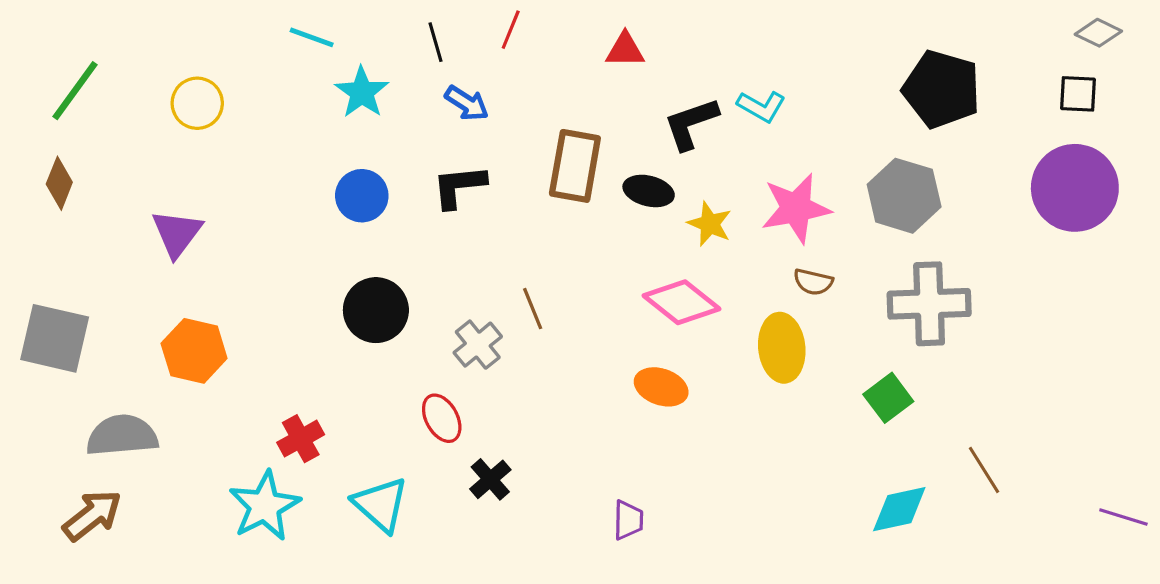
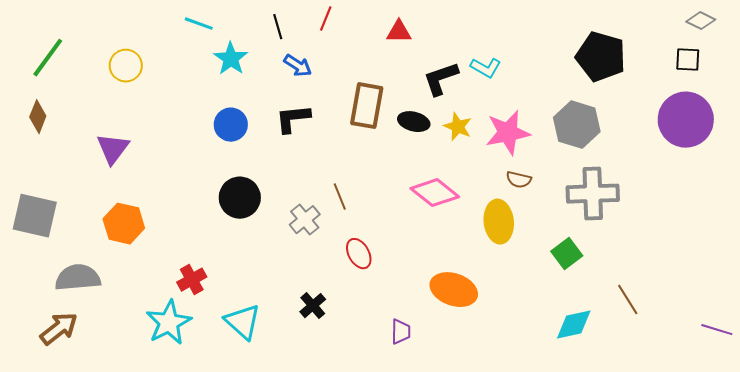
yellow star: (710, 224) -> (458, 127), moved
orange ellipse: (661, 387) -> (454, 290), moved, size x1.4
red ellipse: (442, 418) -> (359, 254), moved

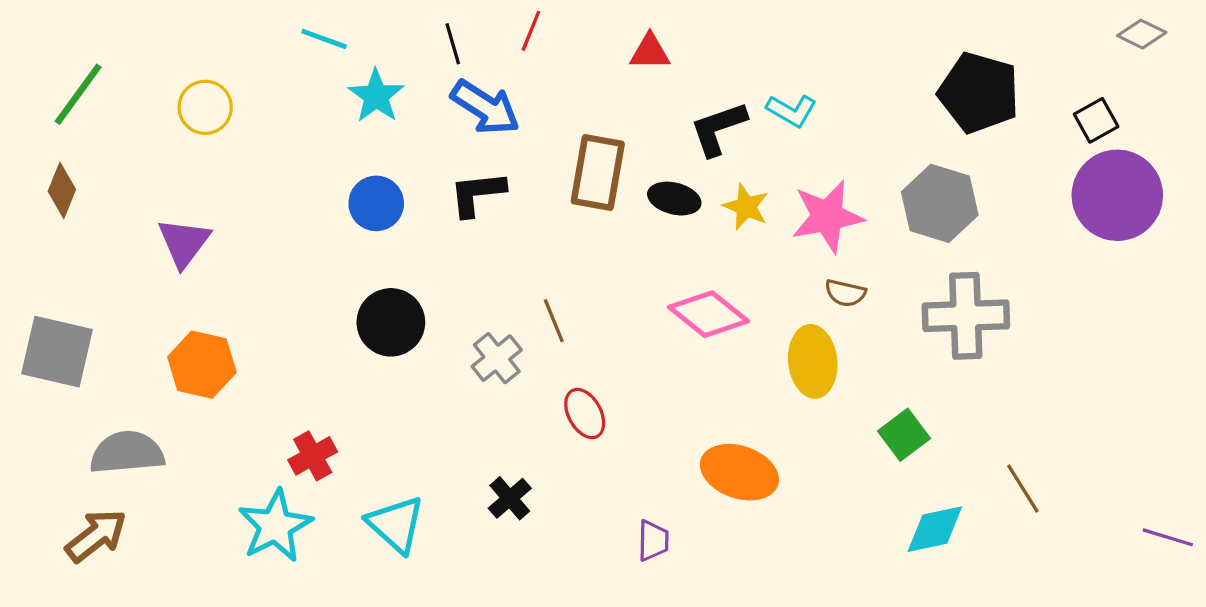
black square: (688, 60) -> (1096, 120), moved, turned -32
blue arrow: (298, 66) -> (485, 107), size x1.5
green square: (567, 254) -> (904, 435), moved

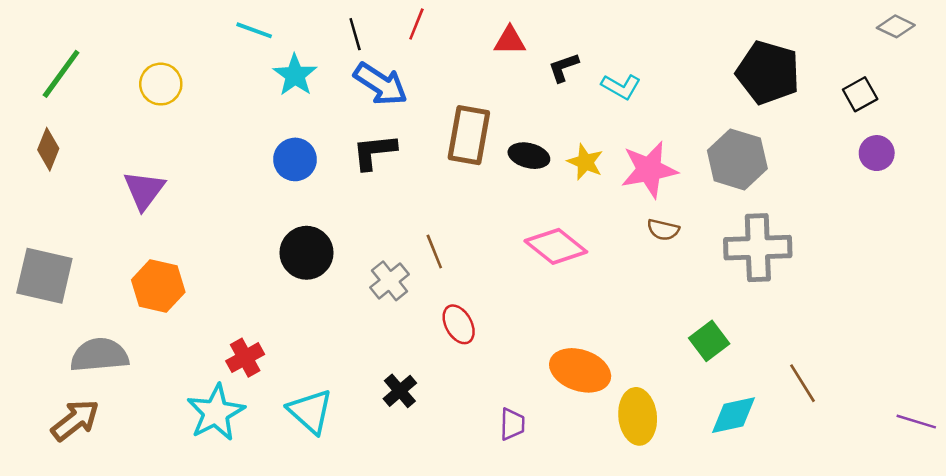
black L-shape: (718, 128) -> (563, 67), moved, size x0.7
purple circle: (1117, 195) -> (877, 153), size x0.5
yellow ellipse: (813, 361) -> (638, 416), moved

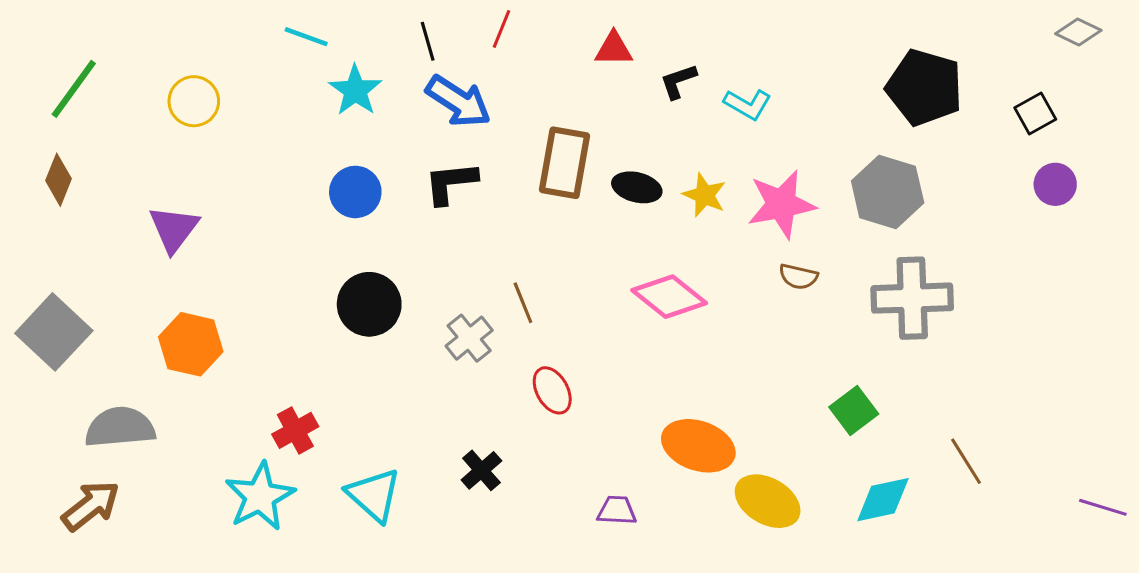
gray square: (44, 276) -> (54, 332), turned 30
yellow ellipse: (638, 416) -> (768, 501), turned -54
purple trapezoid: (512, 424) -> (617, 510), turned -88

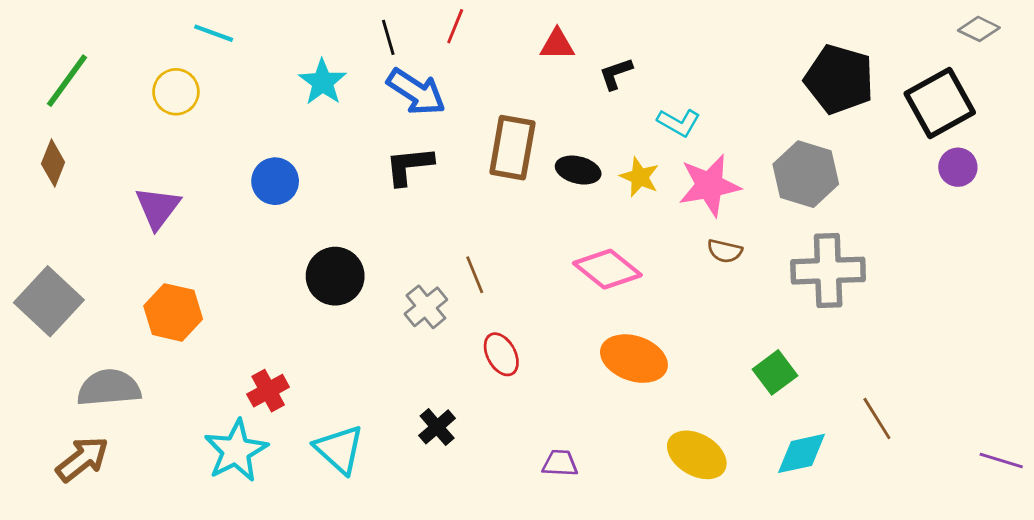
cyan line: (306, 37) -> (214, 33), moved
cyan L-shape: (748, 104) -> (679, 123), moved
black square: (1035, 114) -> (940, 103), size x1.8
blue circle: (355, 192) -> (275, 181), moved
orange ellipse: (698, 446) -> (634, 359), moved

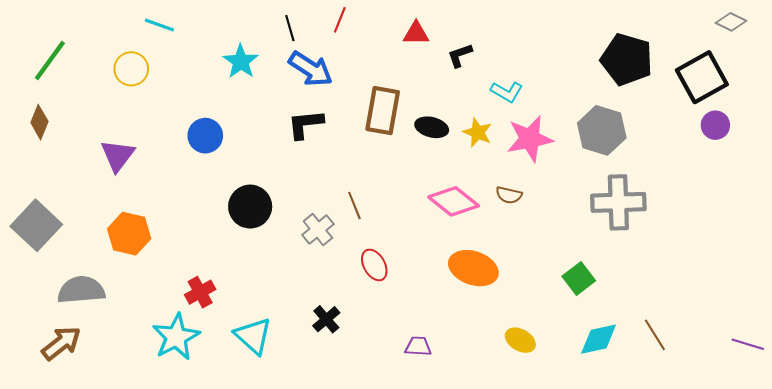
brown semicircle: (725, 251) -> (509, 195), moved
brown line: (877, 419) -> (655, 335), moved
yellow ellipse: (697, 455) -> (520, 340), size x0.7

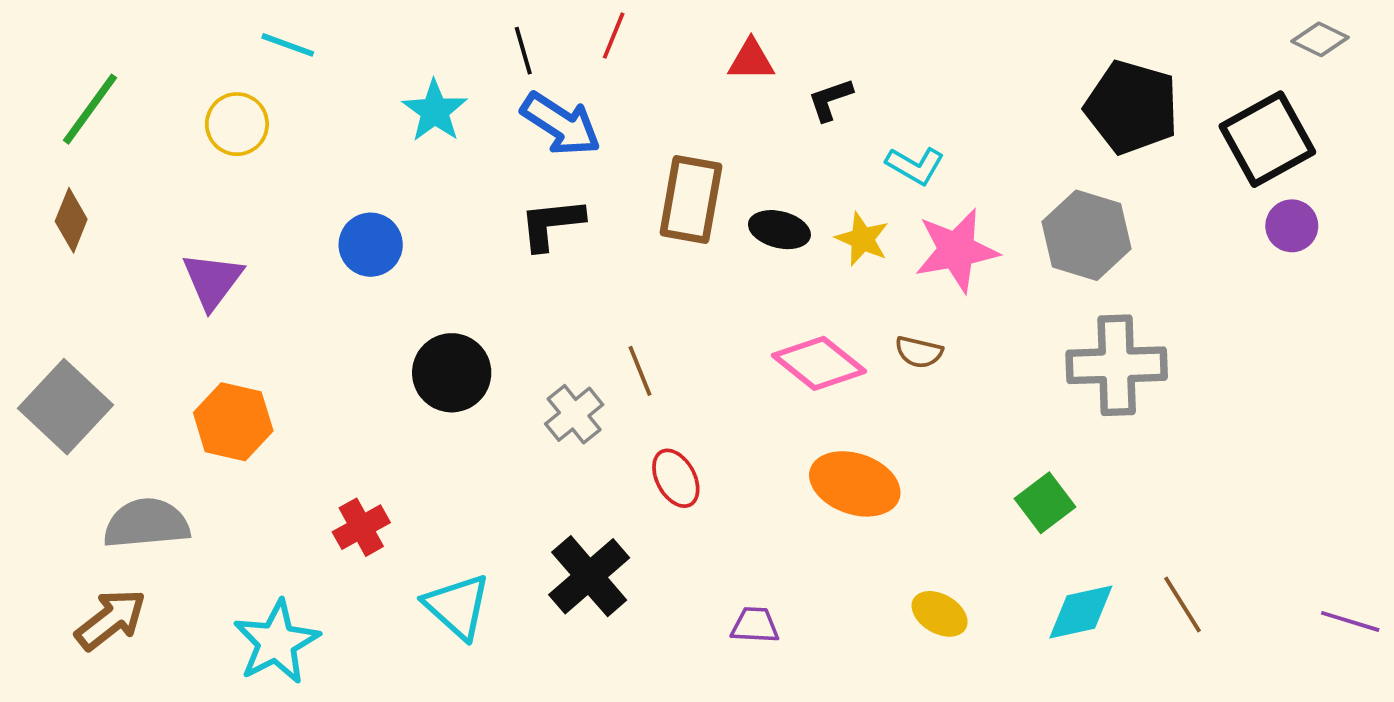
black cross: (326, 319) -> (589, 576), size x1.6
cyan star: (176, 337) -> (276, 642), moved

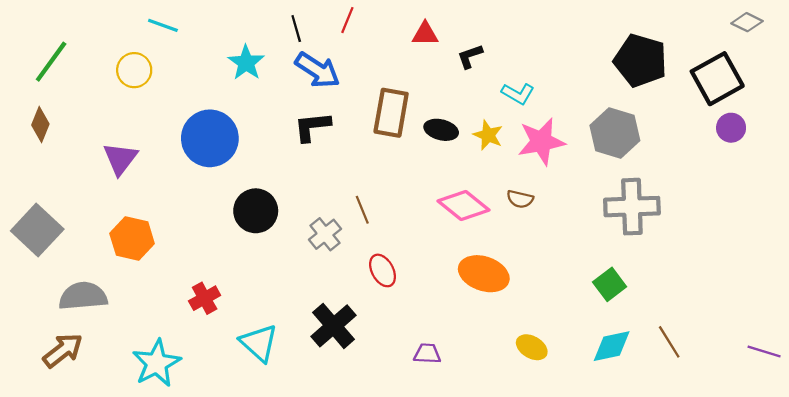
blue circle: (371, 245) -> (210, 138), size x1.6
green square: (1045, 503) -> (610, 284), moved

